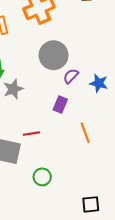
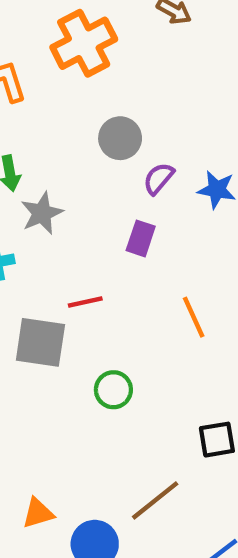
gray circle: (54, 55) -> (120, 138), size x0.7
orange line: (85, 133) -> (194, 317), moved

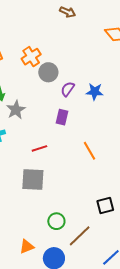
orange cross: (84, 43) -> (31, 57), moved, size x0.7
gray square: (40, 342) -> (33, 180), moved
green circle: (113, 390) -> (56, 221), moved

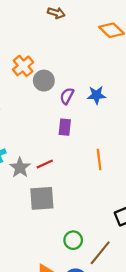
gray star: (16, 110) -> (20, 168), moved
orange line: (89, 151) -> (99, 160), turned 30

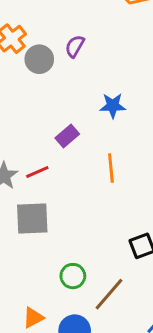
blue star: (96, 95) -> (113, 106), moved
purple semicircle: (67, 96) -> (75, 46), moved
purple rectangle: (65, 127) -> (67, 136), moved, turned 42

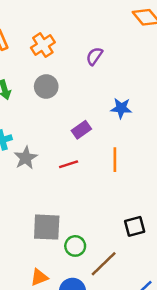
gray circle: (39, 59) -> (46, 87), moved
red line: (37, 172) -> (69, 164), moved
gray square: (32, 218) -> (47, 227), moved

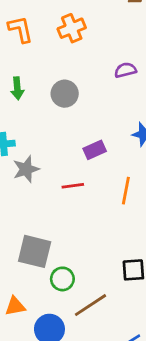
orange cross: (43, 45) -> (72, 28), moved
purple semicircle: (94, 56) -> (125, 70), turned 30

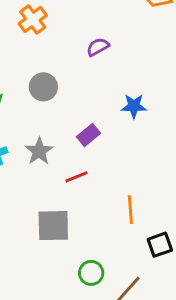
gray star: (26, 169) -> (39, 151), moved
orange line: (126, 191) -> (130, 210), moved
gray square: (35, 251) -> (53, 226), moved

